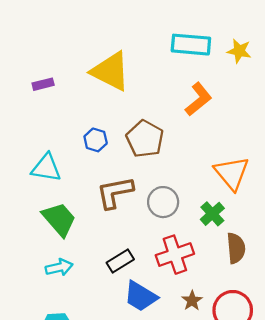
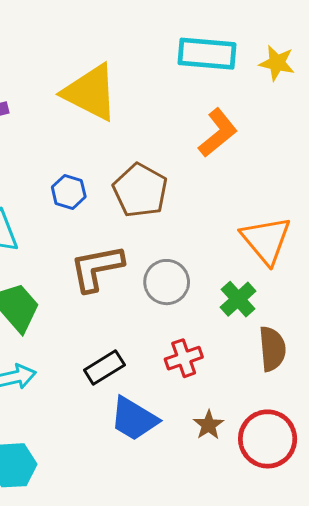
red cross: (175, 255) -> (184, 358), size x0.7

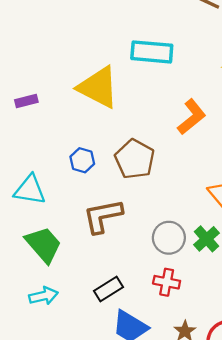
cyan rectangle: (207, 54) -> (152, 52), moved
gray circle: (167, 282) -> (169, 238), moved
red cross: (184, 358) -> (167, 282), turned 30

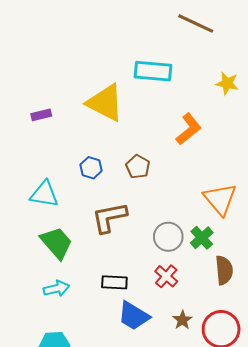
brown pentagon: (135, 159) -> (138, 167), size x0.7
red cross: (167, 282) -> (166, 276), turned 30
black rectangle: (108, 289) -> (114, 282), turned 35

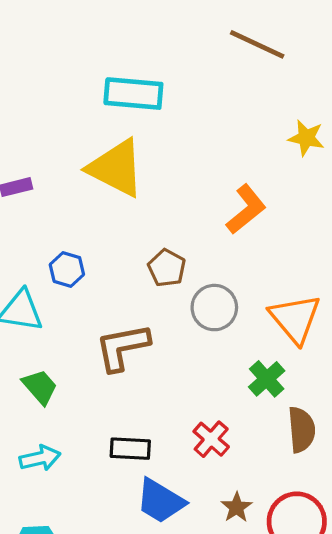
cyan rectangle: (153, 71) -> (133, 94), moved
blue hexagon: (91, 168) -> (67, 270), moved
gray circle: (168, 237) -> (214, 308), moved
green trapezoid: (57, 243) -> (40, 387), size x0.7

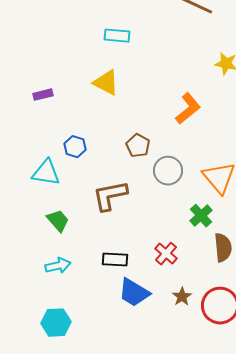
cyan rectangle: (133, 94) -> (117, 36), size x0.7
yellow triangle: (116, 168) -> (106, 83), size x0.7

